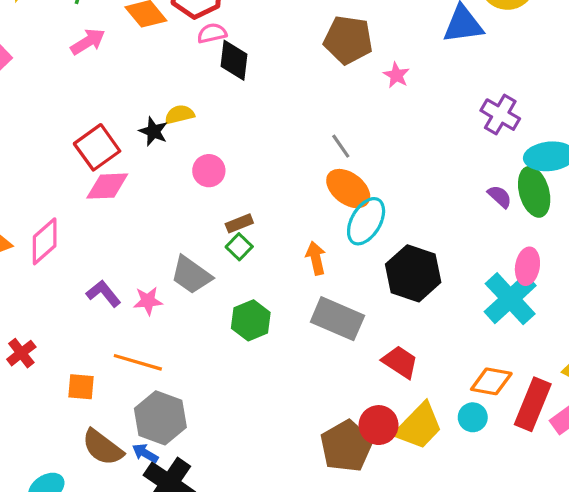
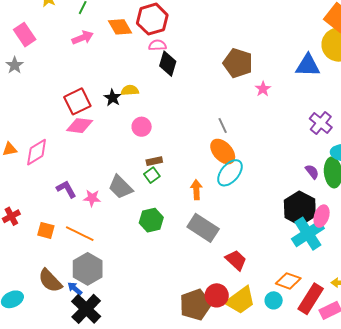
black hexagon: (413, 273) -> (300, 208), moved
orange square: (81, 387) -> (46, 230), moved

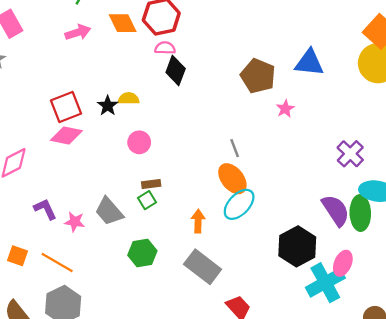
blue triangle: (308, 65) -> (309, 63), moved
purple semicircle: (312, 172) -> (336, 210), size x1.8
black hexagon: (300, 208) -> (297, 246), moved

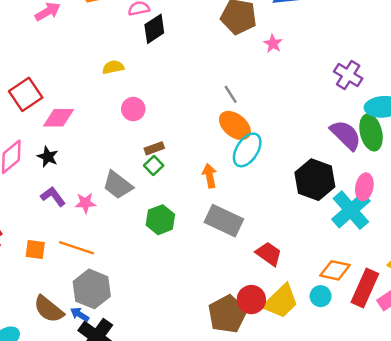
black diamond: (176, 70) -> (154, 29), turned 48
black star: (108, 106) -> (48, 157), moved
red square: (66, 107) -> (26, 94), moved

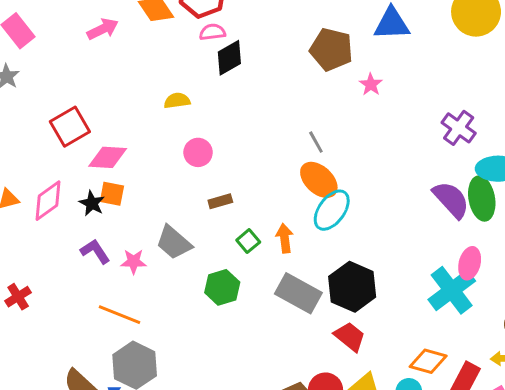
green square: (154, 166) -> (248, 241), moved
black hexagon: (315, 180) -> (352, 287), moved
orange square: (35, 249) -> (112, 194), moved

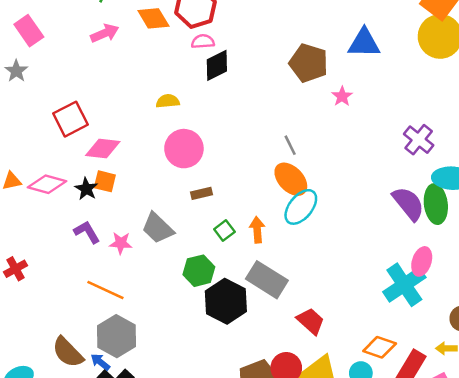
pink circle: (198, 152) -> (184, 149), size x1.5
pink diamond: (48, 201) -> (47, 184), turned 48
black hexagon: (352, 287) -> (226, 301), moved

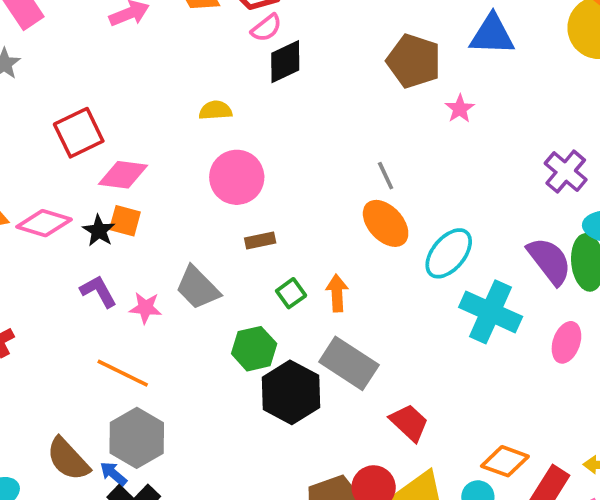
pink semicircle: (203, 41) -> (266, 28), turned 145
cyan ellipse: (301, 207) -> (449, 253), moved
cyan cross: (404, 285) -> (491, 312), moved, turned -33

